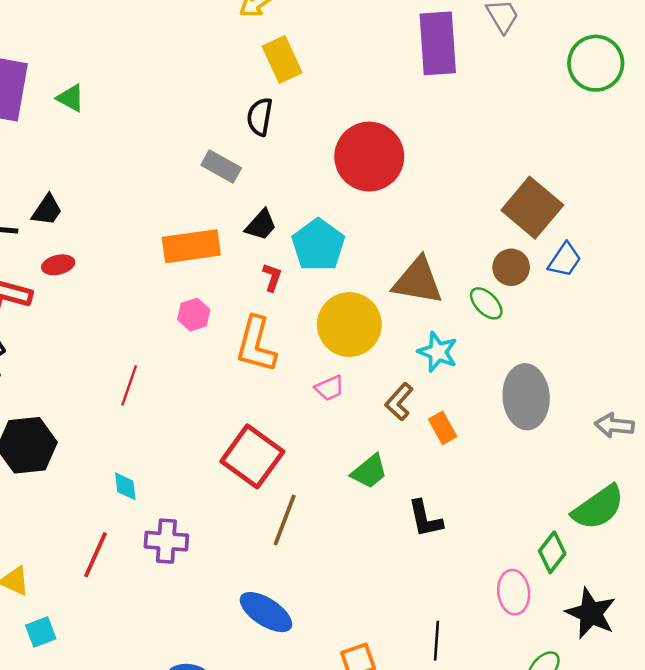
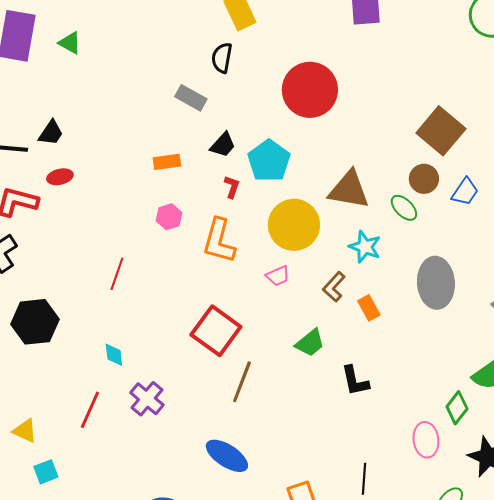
orange rectangle: (191, 246) -> (167, 162), size x0.6
blue trapezoid: (565, 260) -> (465, 192), moved
purple cross: (166, 541) -> (147, 399), turned 36

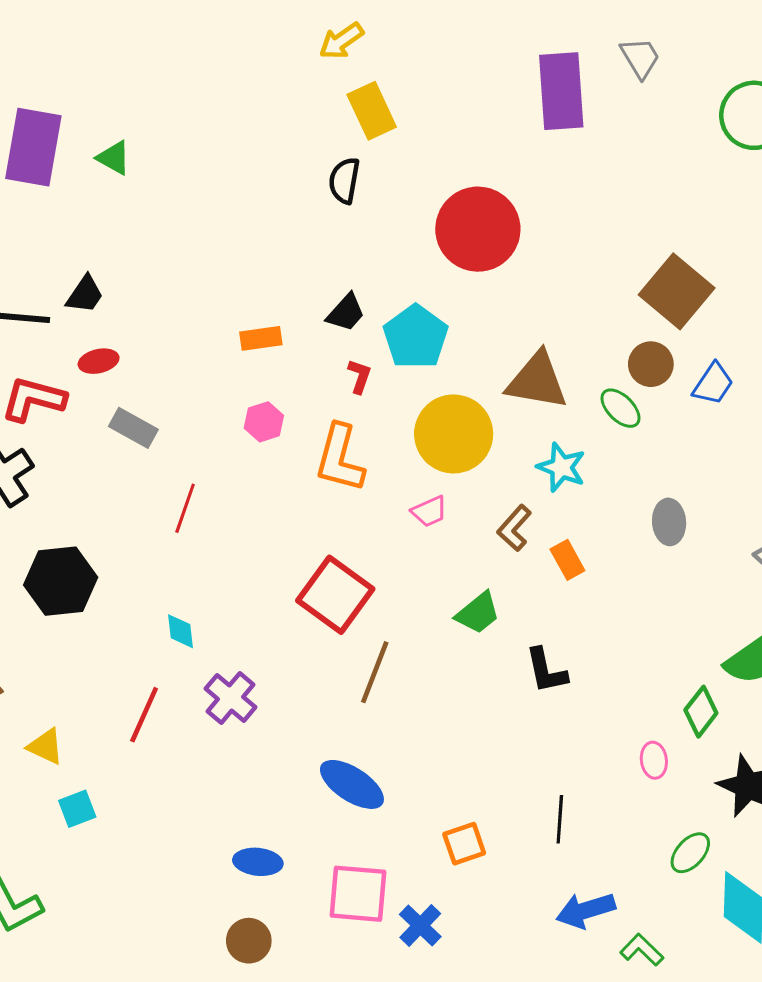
gray rectangle: (191, 98) -> (133, 428), moved
gray ellipse: (436, 283) -> (669, 522), size x0.6
pink ellipse: (426, 440) -> (654, 760), size x0.7

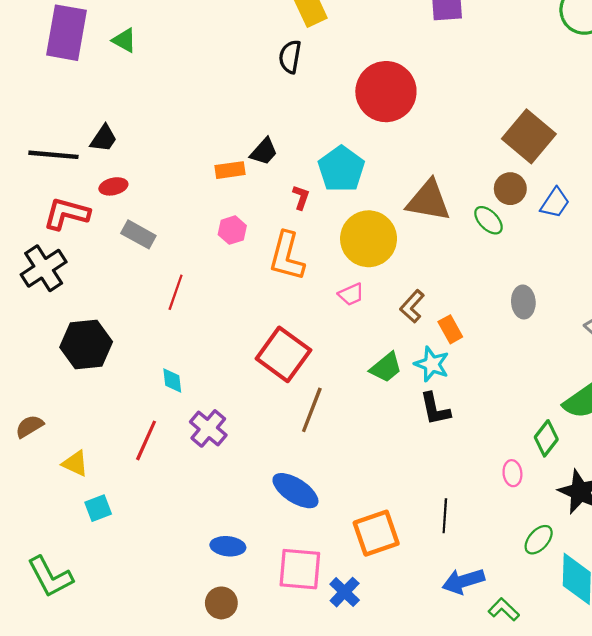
black trapezoid: (346, 313) -> (264, 152), moved
cyan star: (561, 467) -> (432, 364), moved
orange square: (464, 844) -> (376, 533), size x1.5

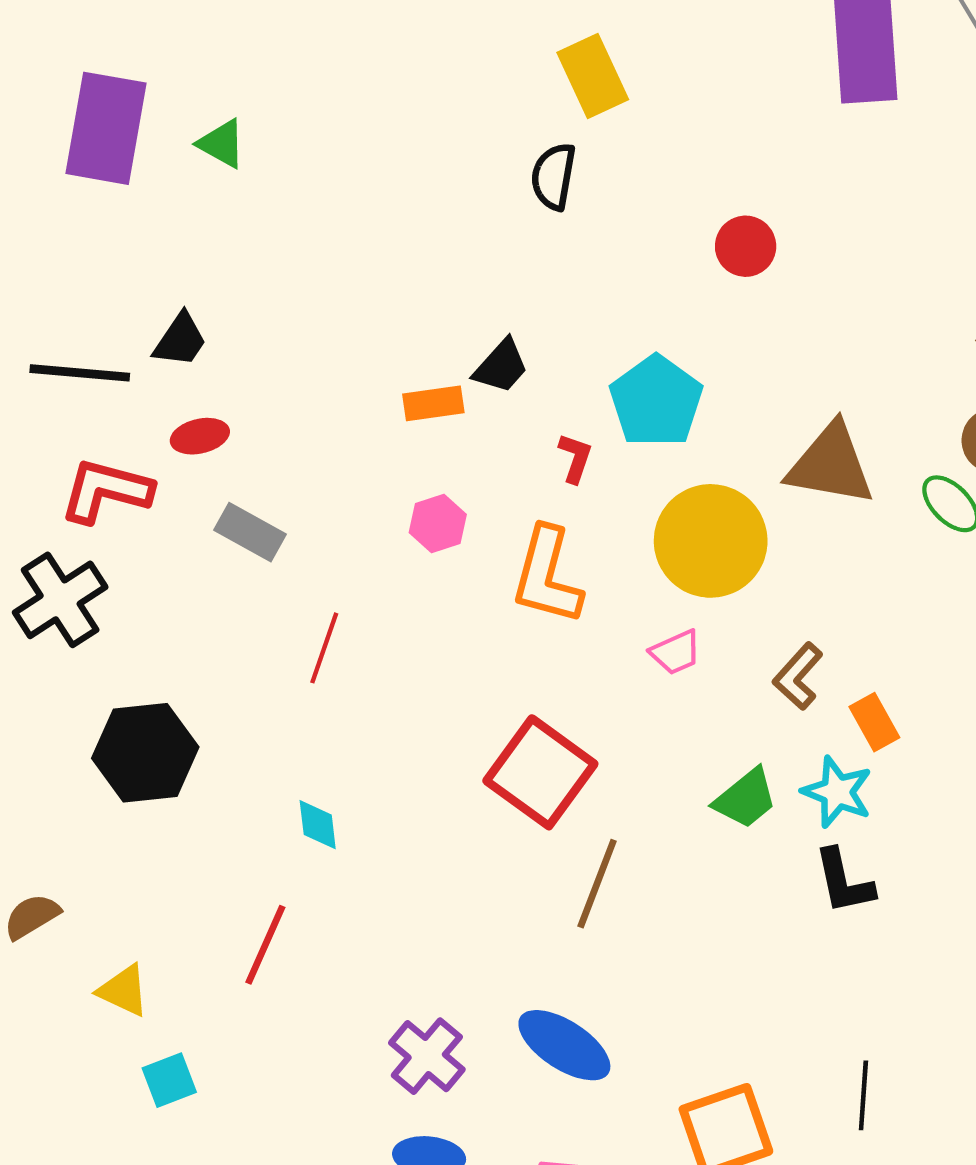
red circle: (386, 92) -> (746, 246), size x0.5
purple cross: (208, 428) -> (427, 1056), moved

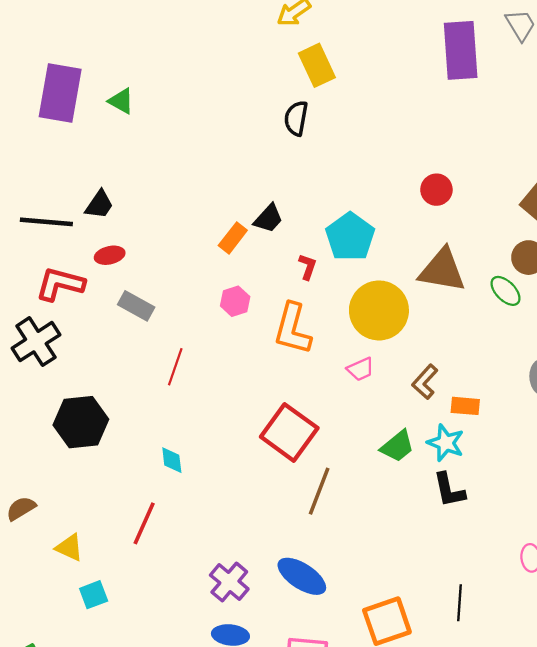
red circle: (746, 246) -> (436, 190), moved
orange rectangle: (433, 403) -> (233, 238), turned -44
orange rectangle: (874, 722) -> (465, 406), turned -56

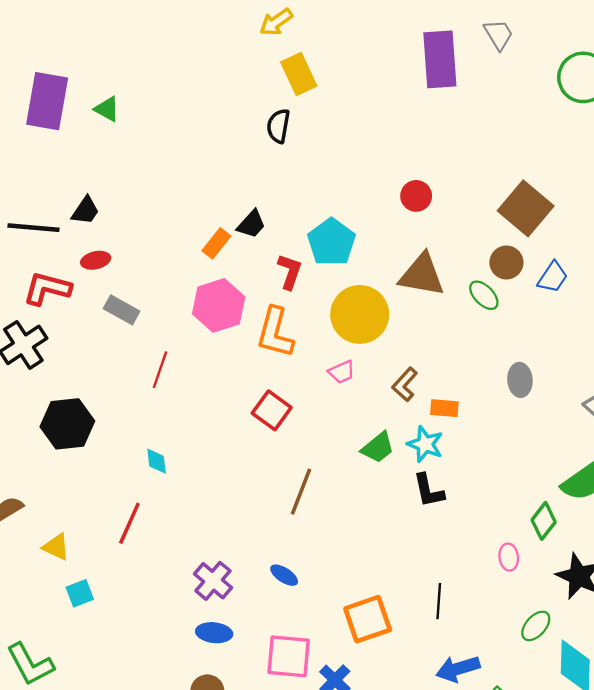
red L-shape: (308, 267) -> (290, 272), size x1.4
pink hexagon: (235, 301) -> (219, 305), size x1.8
red square: (289, 432) -> (272, 410), moved, size x0.7
blue ellipse: (302, 576) -> (284, 575), size x0.6

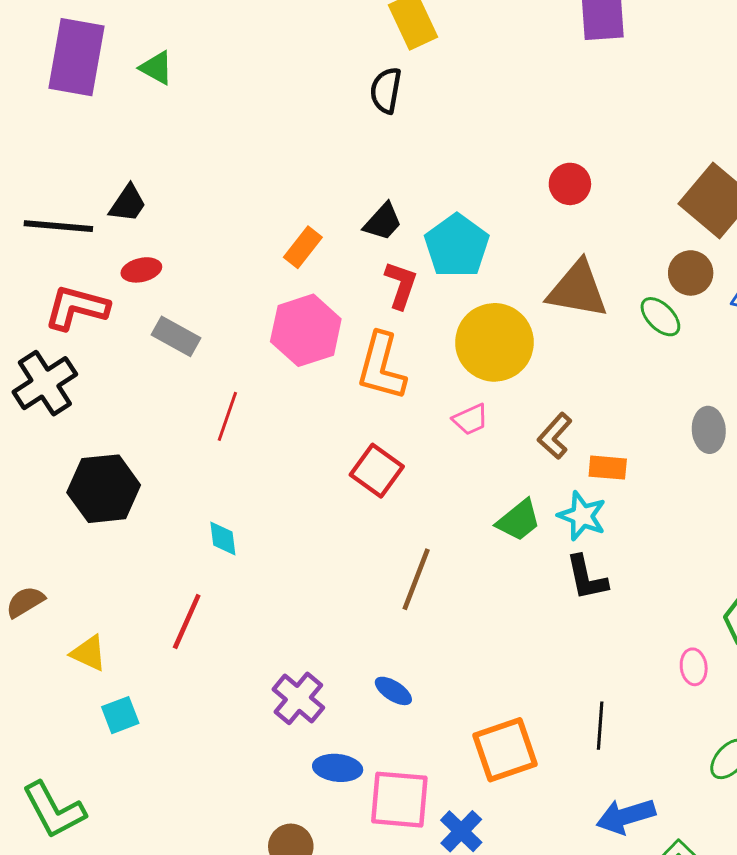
black trapezoid: (251, 224) -> (383, 222), moved
blue ellipse: (214, 633) -> (338, 768), moved

